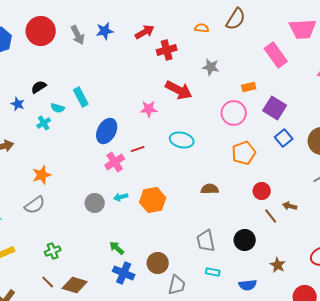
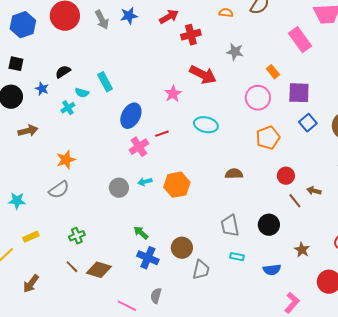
orange rectangle: (249, 87) -> (273, 72), turned 64
purple square: (275, 108) -> (299, 93), turned -30
pink star: (149, 109) -> (173, 94), turned -30

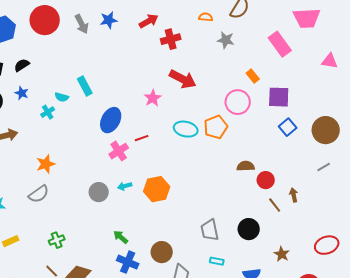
gray star: (235, 52) -> (226, 40), moved
black semicircle: (63, 72) -> (22, 65), moved
orange pentagon: (268, 138) -> (216, 127), moved
brown semicircle: (234, 174) -> (246, 166), moved
brown arrow: (314, 191) -> (294, 195), turned 64

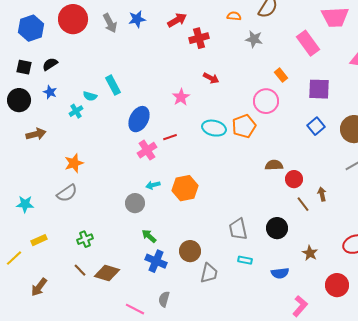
red arrow: (183, 79) -> (211, 78), size x0.6
purple square: (279, 97) -> (319, 89), moved
gray circle: (99, 192) -> (135, 203), moved

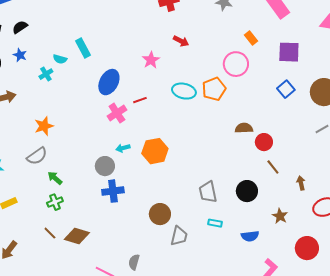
brown arrow: (322, 194) -> (301, 183), moved
green arrow: (149, 236) -> (55, 178), moved
blue cross: (156, 261) -> (113, 191), moved, turned -30

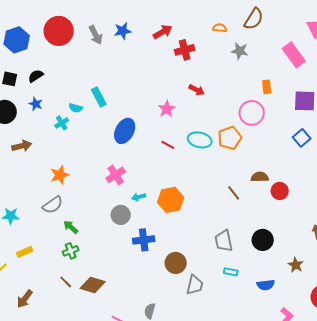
orange rectangle: (251, 38) -> (267, 87), turned 32
red line: (140, 100) -> (168, 145), moved, turned 48
pink cross: (117, 113) -> (116, 175), moved
brown line: (273, 167) -> (234, 193), moved
blue cross: (113, 191) -> (144, 240), moved

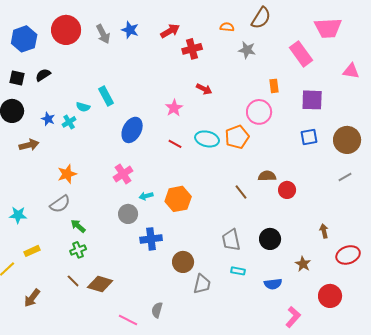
blue star: (123, 31) -> (130, 30), turned 30
blue star: (36, 104) -> (48, 119), moved
blue square: (302, 138) -> (309, 137), turned 30

